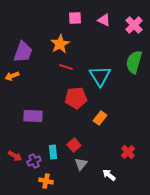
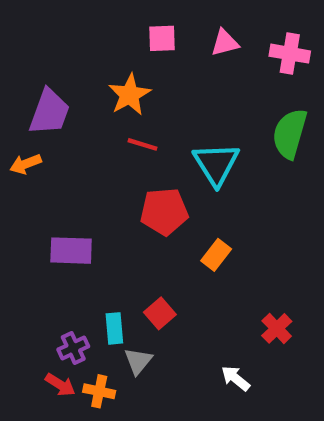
pink triangle: (104, 20) -> (225, 43), turned -40
pink cross: (134, 25) -> (290, 54), turned -36
red arrow: (15, 156) -> (60, 385), moved
gray triangle: (81, 164) -> (138, 361), moved

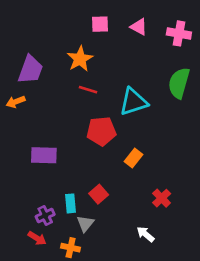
pink triangle: (225, 43) -> (139, 27), turned 42
cyan triangle: (216, 164) -> (133, 102), turned 44
red cross: (277, 328) -> (162, 198), moved
orange cross: (99, 391) -> (71, 248), moved

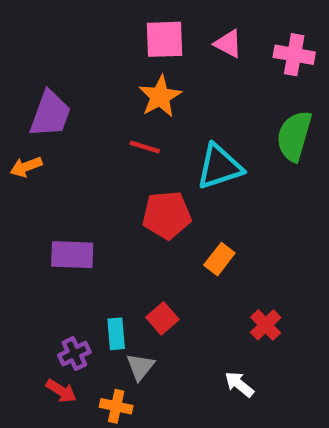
pink square: (100, 24) -> (164, 39), size x1.4
orange star: (80, 59) -> (160, 96), moved

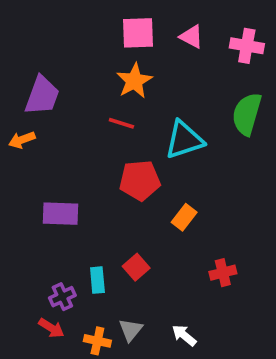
red cross: (266, 325) -> (223, 273), turned 30
gray triangle: (140, 367) -> (131, 330), moved
white arrow: (239, 384) -> (184, 335), moved

